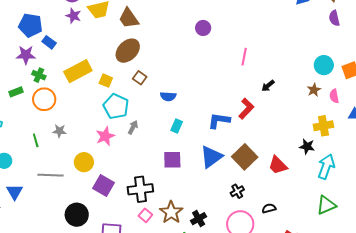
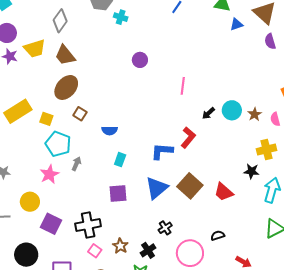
cyan circle: (324, 65) -> (232, 110), moved
black cross: (237, 191) -> (165, 228), moved
brown star: (171, 212) -> (120, 246), size x0.7

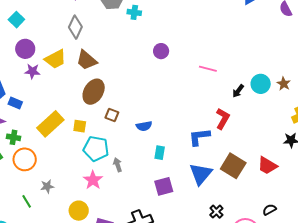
pink line: (183, 86) -> (208, 69), turned -72
gray arrow: (76, 164) -> (118, 165), turned -32

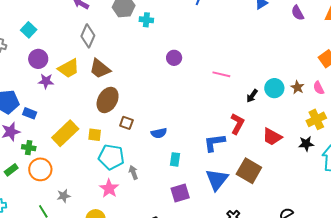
red trapezoid: (267, 166) -> (272, 137), moved

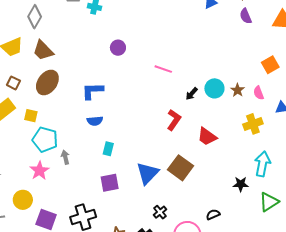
brown square: (126, 123) -> (13, 83), moved
blue L-shape: (214, 143) -> (93, 91), moved
black star: (306, 144) -> (241, 184), moved

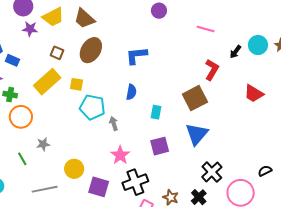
red L-shape: (174, 120) -> (212, 70), moved
blue semicircle: (95, 121) -> (131, 92), moved, turned -70
brown square: (180, 168) -> (195, 98), moved, turned 30
pink star: (39, 171) -> (120, 155), moved
black cross: (160, 212) -> (212, 172), size x1.5

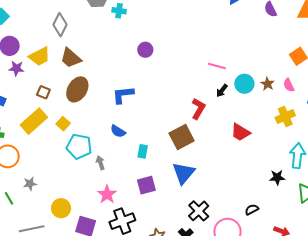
pink line: (206, 29) -> (217, 66), moved
yellow square: (77, 84) -> (63, 124), turned 32
blue semicircle: (131, 92) -> (118, 131), turned 112

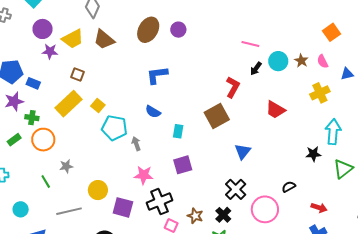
brown ellipse: (77, 89) -> (148, 30), moved
blue triangle: (184, 173) -> (243, 151), moved, size x0.7
pink star: (107, 194) -> (144, 175), turned -30

